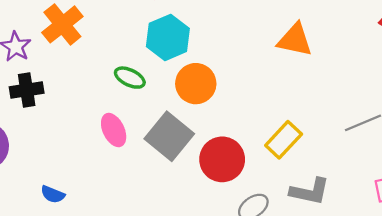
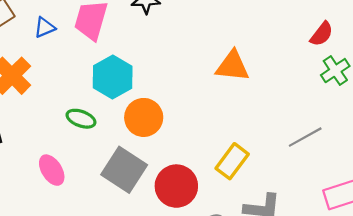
pink ellipse: (114, 130) -> (52, 170), moved

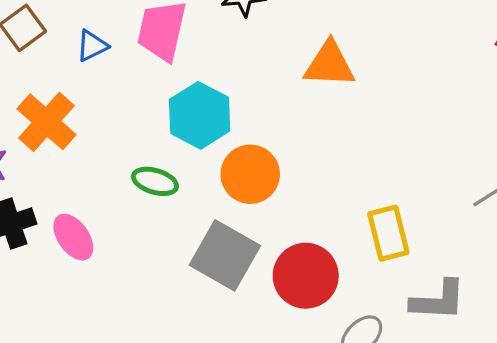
orange triangle: (232, 66) -> (329, 64), moved
yellow rectangle: (232, 161) -> (388, 233), turned -48
pink ellipse: (52, 170) -> (73, 237), moved

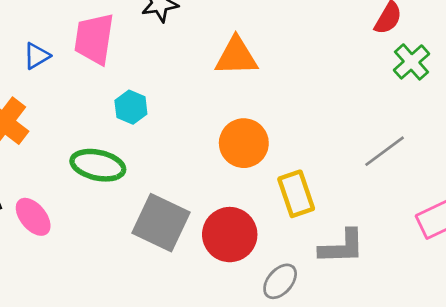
cyan hexagon: (200, 115) -> (131, 107), size x0.6
orange circle: (250, 174) -> (244, 143), moved
green ellipse: (155, 181) -> (98, 165), size x1.4

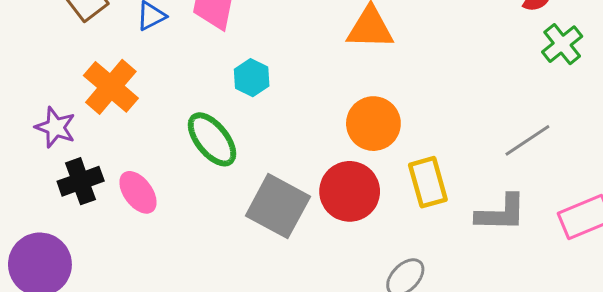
green ellipse: (98, 165) -> (212, 139), turned 36
red circle: (230, 235) -> (350, 191), moved
gray L-shape: (342, 247) -> (501, 213), moved

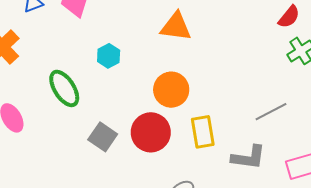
cyan hexagon: (252, 78) -> (109, 56), moved
gray square: (278, 206) -> (103, 137), size x0.7

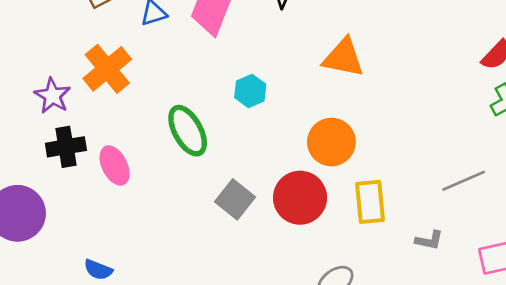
gray L-shape: (248, 157) -> (429, 240), size x0.6

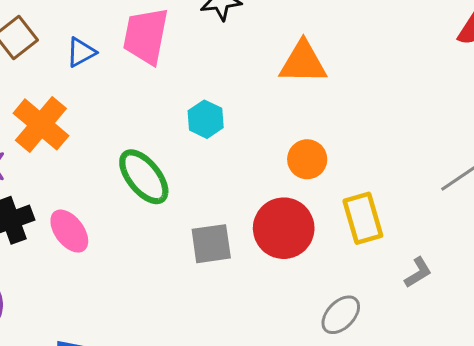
orange circle: (331, 142) -> (307, 159), size x0.7
gray square: (235, 199) -> (211, 244), turned -36
gray L-shape: (429, 240) -> (418, 273), moved, turned -32

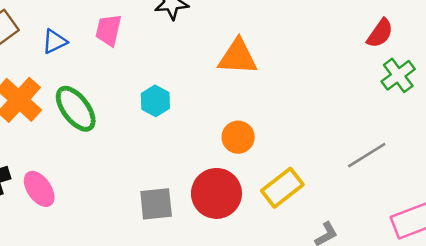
pink trapezoid: (146, 36) -> (109, 30), size x0.7
green ellipse: (144, 177) -> (76, 109), moved
yellow rectangle: (363, 218) -> (282, 188), turned 66

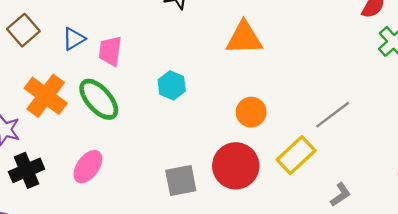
pink trapezoid: (109, 30) -> (110, 51), moved
gray line: (367, 155) -> (333, 115), moved
pink ellipse: (39, 189) -> (88, 167), moved, turned 76

